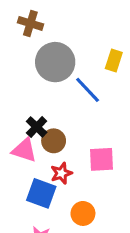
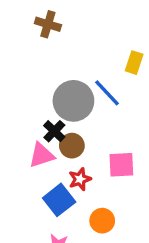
gray circle: (55, 62) -> (73, 101), moved
pink triangle: (24, 150) -> (42, 155), turned -36
blue square: (41, 193) -> (59, 200), turned 32

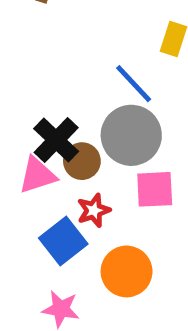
gray circle: (73, 101) -> (131, 135), moved
black cross: (54, 131) -> (56, 140), size x1.4
orange circle: (102, 221) -> (127, 271), size x1.4

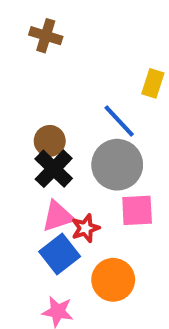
brown circle: (82, 161) -> (50, 141), moved
pink triangle: (37, 175) -> (58, 216), moved

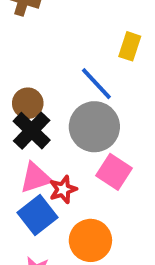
pink square: (137, 210) -> (114, 172), turned 36

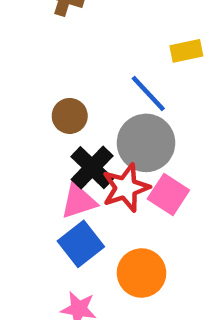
yellow rectangle: (130, 46) -> (186, 51), turned 60
black cross: (32, 131) -> (92, 168), moved
red star: (63, 189) -> (126, 188), moved, size x1.5

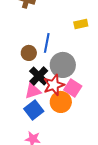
blue line: (148, 94) -> (47, 43), moved, turned 54
orange circle: (141, 273) -> (61, 102), moved

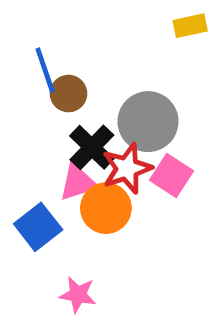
blue line: (47, 43) -> (45, 70), moved, turned -30
orange circle: (61, 102) -> (106, 208), moved
blue square: (34, 110) -> (38, 227), moved

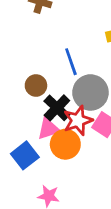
blue line: (45, 70) -> (71, 62), moved
brown circle: (68, 94) -> (36, 85), moved

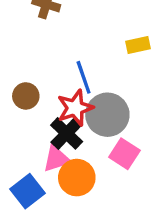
brown circle: (36, 85) -> (26, 96), moved
red star: (78, 120) -> (75, 108), moved

